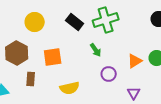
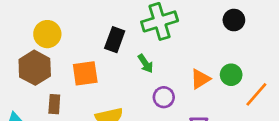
yellow circle: (35, 22) -> (47, 34), moved
black rectangle: (75, 22) -> (115, 40), moved, turned 72

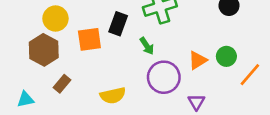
orange square: (85, 73) -> (89, 39), moved
purple circle: (164, 97) -> (164, 77), size x1.6
brown rectangle: (54, 104) -> (62, 84), turned 36

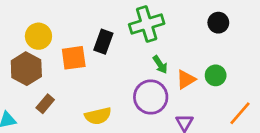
green arrow: (147, 46) -> (160, 65), moved
orange line: (250, 75) -> (240, 113), moved

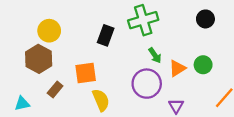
orange square: (74, 58) -> (86, 73), moved
yellow semicircle: (98, 116) -> (101, 100), turned -100

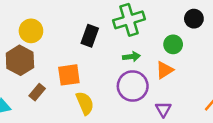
green arrow: (155, 55) -> (131, 57), moved, turned -63
green circle: (203, 65) -> (173, 44), moved

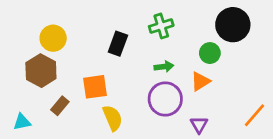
black circle: (194, 19) -> (233, 25), size x1.6
green cross: (129, 20) -> (161, 26), size x0.7

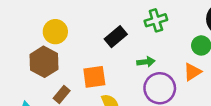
black rectangle: (118, 44) -> (116, 37), turned 30
green arrow: (164, 67) -> (146, 62), moved

